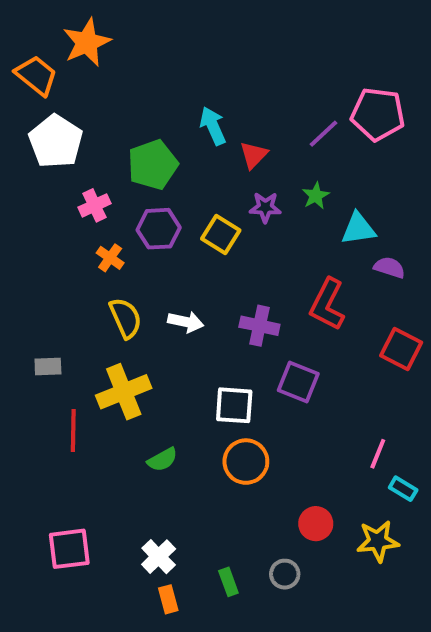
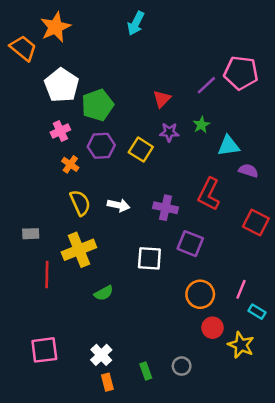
cyan arrow: (213, 126) -> (136, 23), moved, turned -130
white pentagon: (56, 141) -> (62, 85), moved
orange circle: (246, 462) -> (200, 294), moved
red circle: (316, 524) -> (213, 328), moved
yellow star: (378, 541) -> (241, 345), turned 30

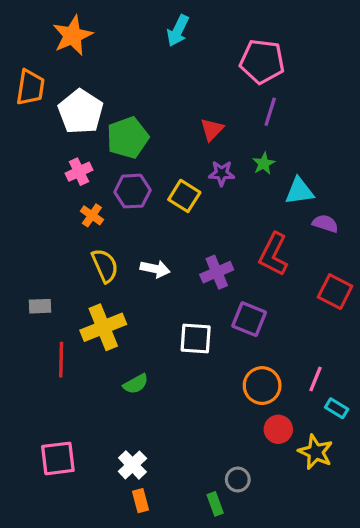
orange trapezoid: (23, 48) -> (30, 87), moved, turned 60
pink pentagon: (241, 73) -> (262, 61), moved
purple line: (206, 85) -> (270, 112), turned -30
purple cross: (166, 208) -> (217, 272), turned -35
green rectangle: (146, 371) -> (215, 504), moved

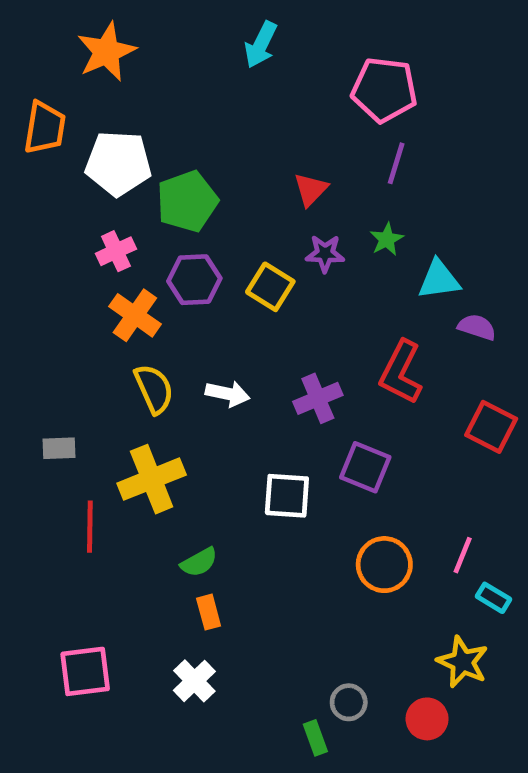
white pentagon: (81, 112) -> (118, 163), turned -30
orange cross: (92, 215) -> (135, 315), size x1.5
red circle: (278, 429) -> (427, 719), moved
orange rectangle: (141, 501) -> (209, 612), moved

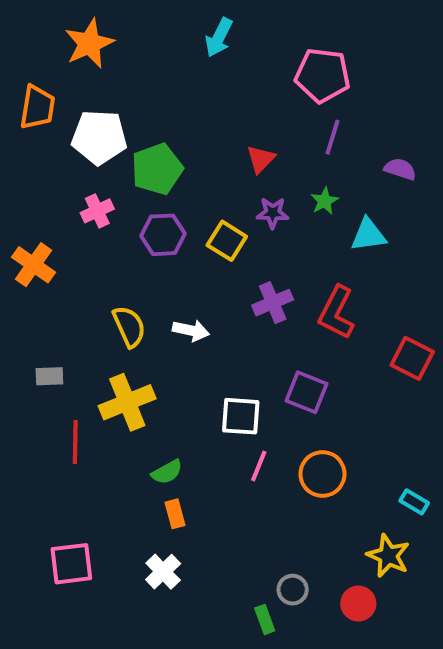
orange cross: (135, 315) -> (33, 265), moved
purple semicircle: (477, 327) -> (400, 169), moved
purple cross: (318, 398) -> (273, 303), moved
pink line: (463, 555) -> (259, 466), moved

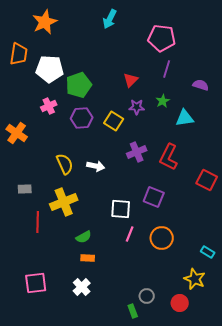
orange rectangle: (175, 514) -> (88, 258), turned -72

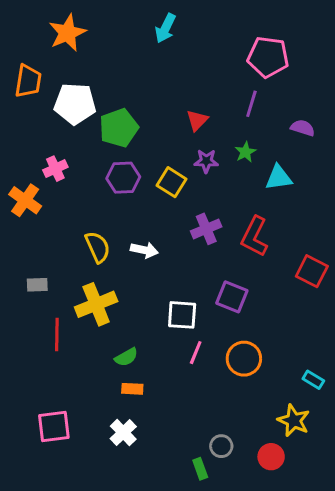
pink pentagon: (162, 38) -> (268, 57), moved
pink cross: (49, 106) -> (55, 169), moved

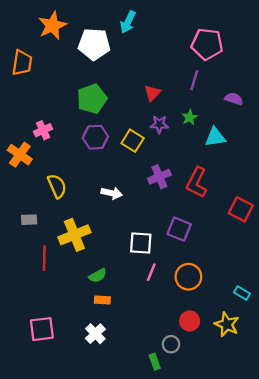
white pentagon: (75, 104) -> (94, 44), moved
yellow semicircle: (98, 247) -> (57, 186), moved
red circle: (271, 457) -> (190, 321), moved

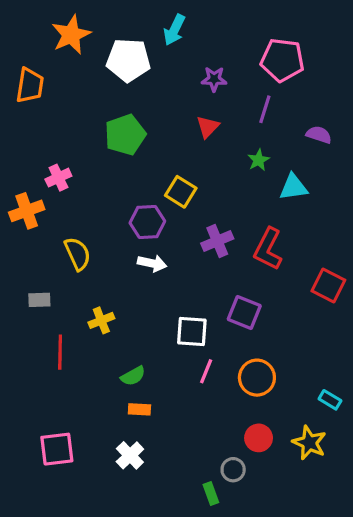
purple star: (159, 124) -> (214, 79), moved
purple hexagon: (95, 137) -> (147, 222), moved
orange cross: (20, 155) -> (27, 211), turned 35
yellow cross: (74, 235) -> (101, 320), size x0.6

